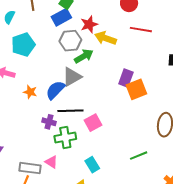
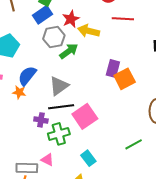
gray triangle: (72, 77) -> (59, 86), moved
blue semicircle: (55, 90) -> (27, 76), moved
pink square: (93, 123) -> (85, 116), size x1.4

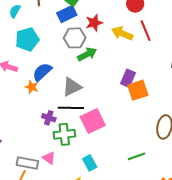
red line: (123, 19) -> (146, 31), turned 55
yellow arrow: (89, 31) -> (122, 33), moved

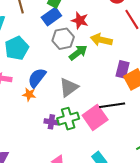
red star: (94, 23) -> (80, 20), turned -30
yellow arrow: (122, 33) -> (101, 40), moved
black line: (71, 108) -> (112, 105), moved
green cross: (64, 134) -> (68, 119), moved

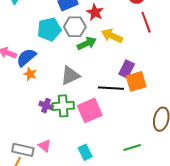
cyan pentagon: (17, 48) -> (49, 29), moved
blue semicircle: (37, 78) -> (26, 57), moved
black line: (112, 105) -> (111, 88), moved

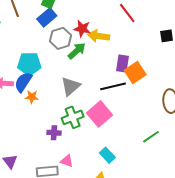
red star: (95, 12) -> (82, 29), moved
cyan pentagon: (49, 29) -> (29, 64), moved, turned 30
purple cross: (46, 106) -> (54, 133), moved

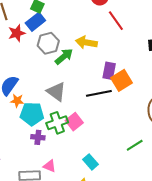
red star: (82, 29) -> (17, 33), moved, turned -30
cyan pentagon: (29, 64) -> (32, 114), moved
gray triangle: (71, 86) -> (56, 92), turned -45
pink square: (99, 114) -> (74, 122), moved, size x0.7

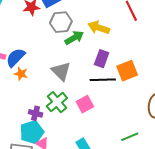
purple rectangle: (109, 71) -> (102, 59), moved
cyan pentagon: (32, 114) -> (32, 132), moved, turned -30
pink square: (74, 122) -> (85, 104), moved
green cross: (57, 123) -> (57, 102), turned -30

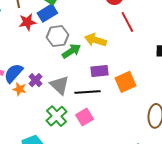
purple rectangle: (102, 59) -> (99, 71), turned 66
black line: (103, 80) -> (88, 92), moved
purple cross: (35, 113) -> (35, 80), moved, turned 32

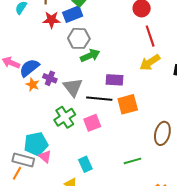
yellow arrow: (95, 40) -> (150, 62), moved, turned -60
purple cross: (35, 80) -> (50, 78), turned -32
orange square: (125, 82) -> (128, 104), moved

